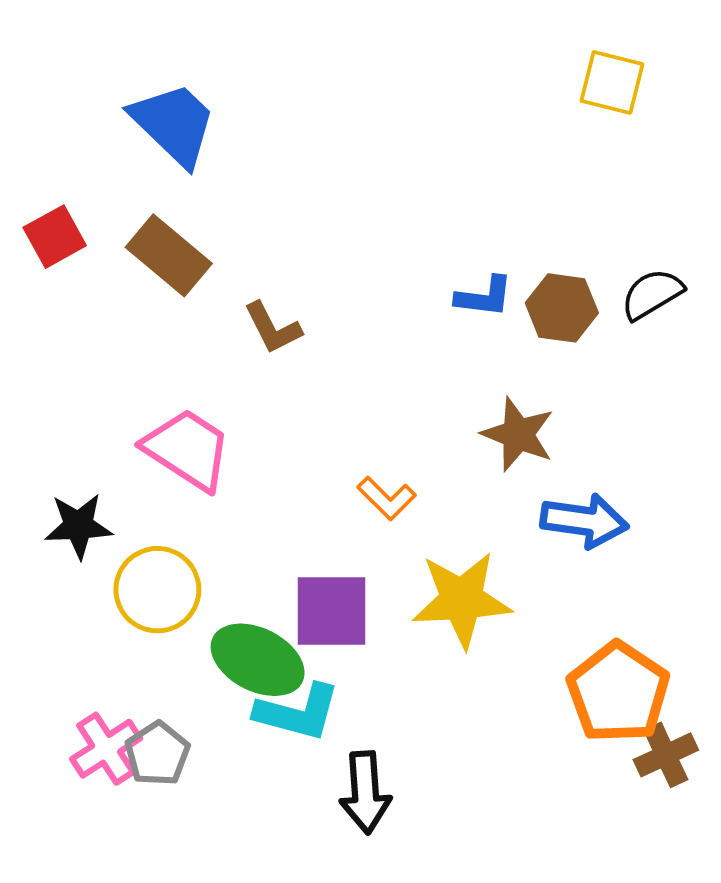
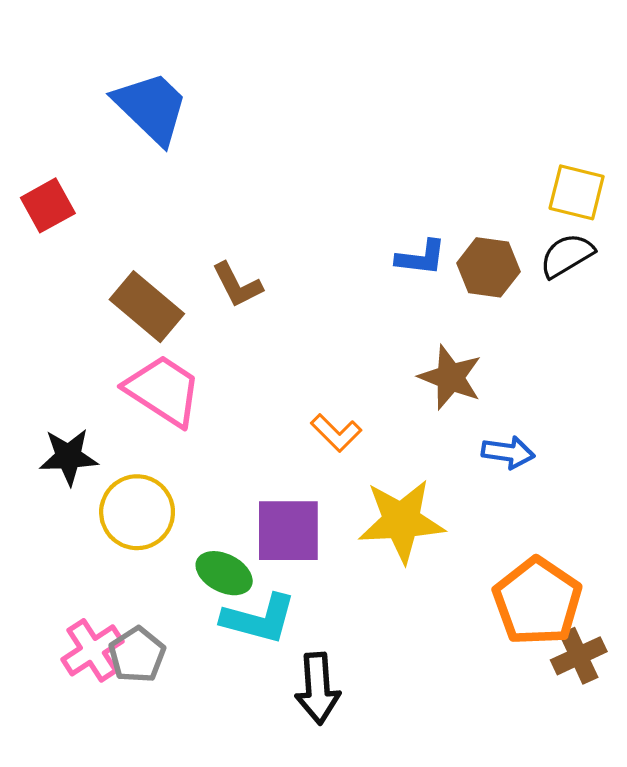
yellow square: (612, 83) -> (577, 192), moved
brown rectangle: (169, 255) -> (147, 307), moved
blue arrow: (584, 521) -> (508, 452), size x0.7
green ellipse: (258, 660) -> (224, 573), size x0.7

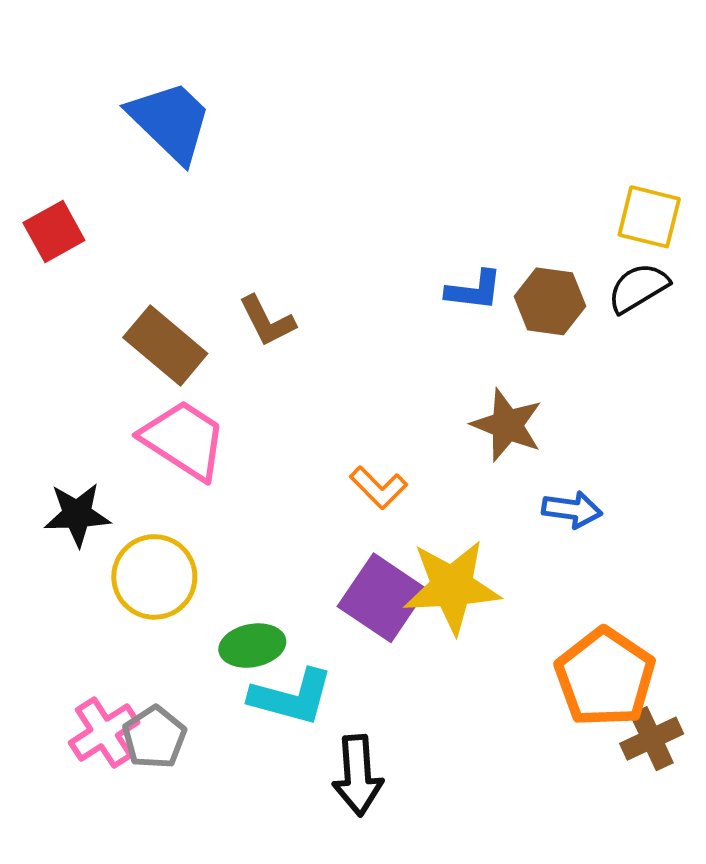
purple square: (288, 531) -> (382, 598), moved, turned 34
green ellipse: (224, 573) -> (252, 646), turned -38

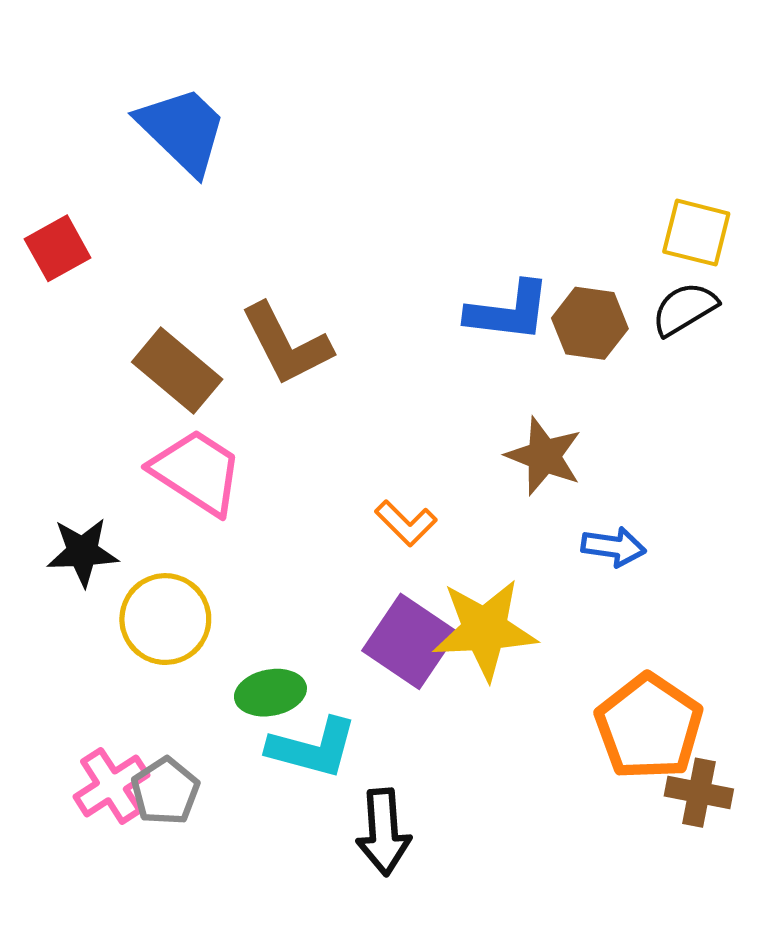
blue L-shape: (474, 290) -> (508, 311), size x1.4
brown L-shape: (267, 321) -> (286, 344), size x1.5
brown cross: (652, 739) -> (699, 793), turned 36

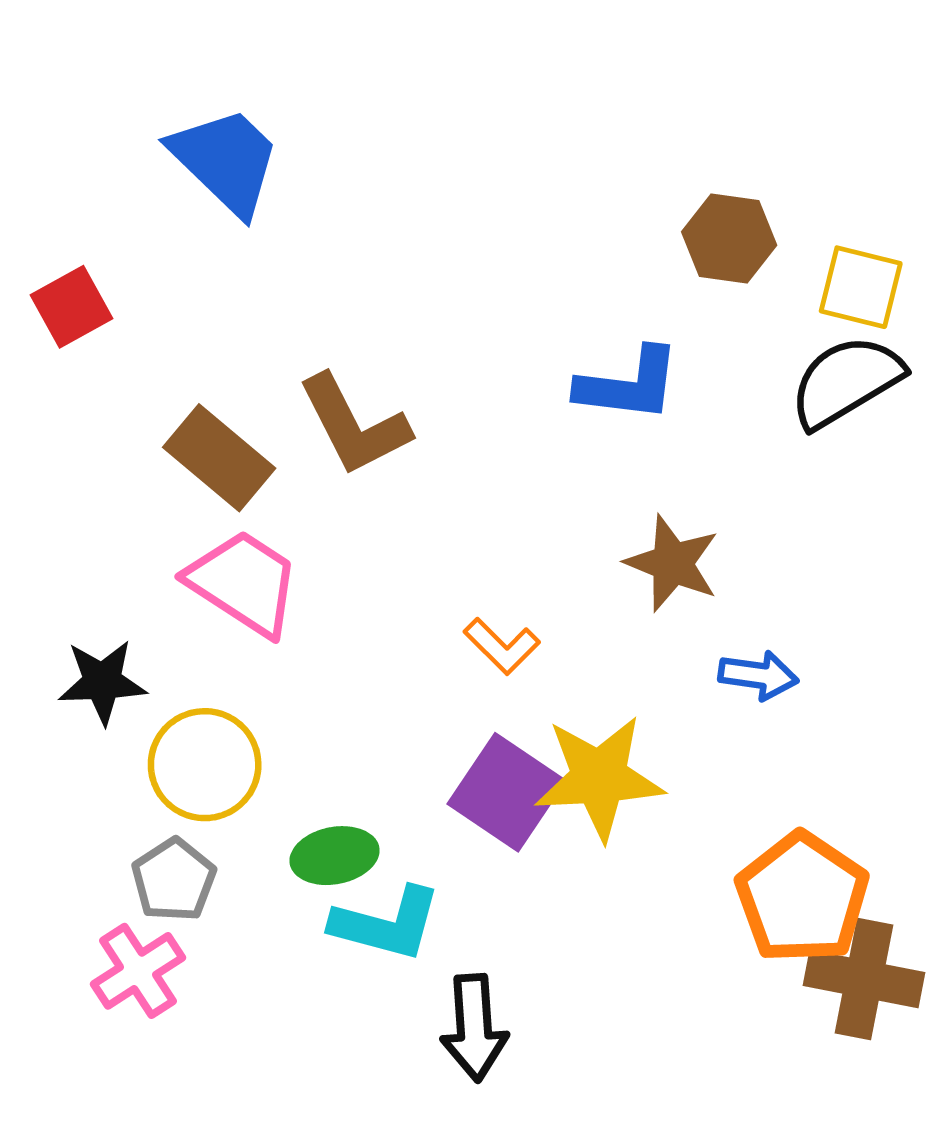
black semicircle: (685, 309) -> (846, 381), size x1.4
brown hexagon: (590, 323) -> (729, 238), moved
gray pentagon: (165, 791) -> (174, 880), moved
brown cross: (699, 793) -> (864, 979), size x1.4

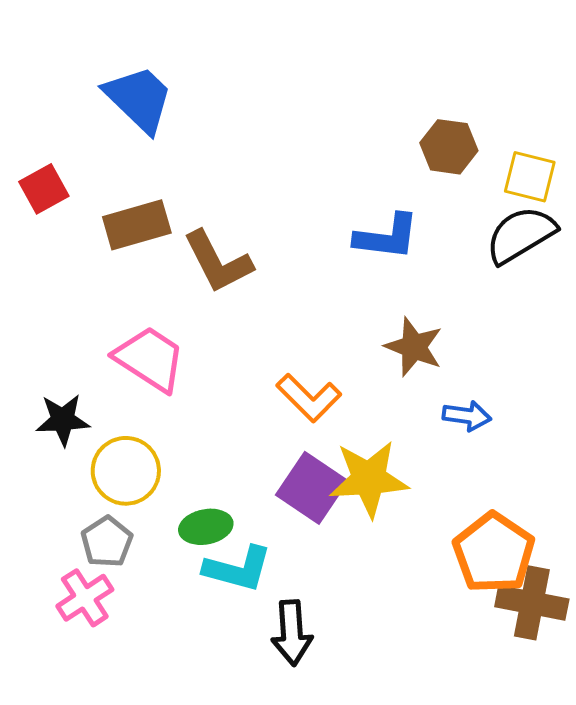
brown rectangle: (219, 458) -> (137, 225), moved, turned -56
orange L-shape: (502, 646) -> (309, 398), size x1.4

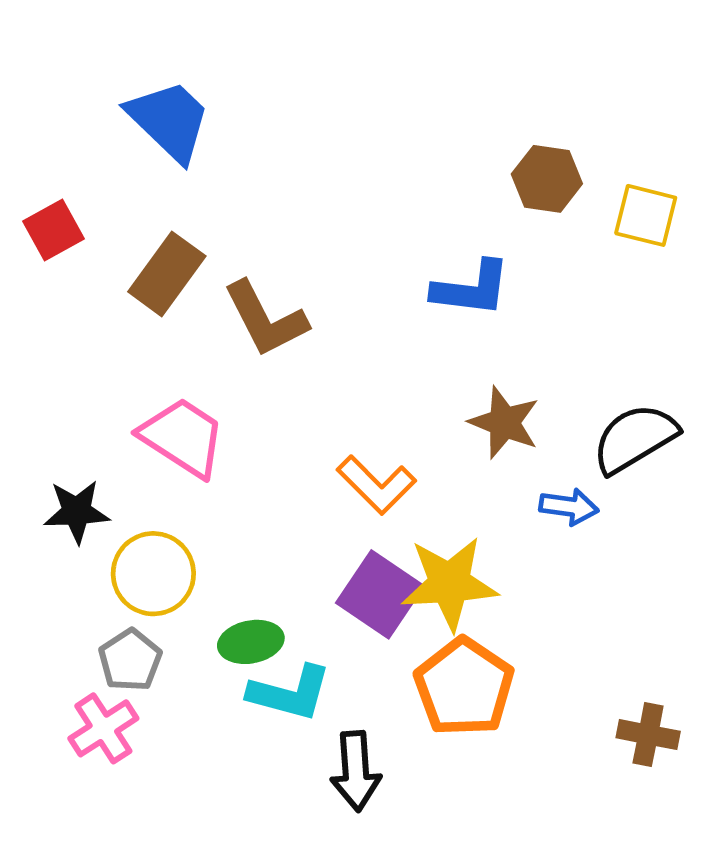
brown rectangle: (137, 225) -> (167, 274), turned -38
black semicircle: (521, 235) -> (635, 438), moved
orange pentagon: (494, 553) -> (464, 687), moved
brown cross: (532, 603) -> (648, 735), size x0.7

